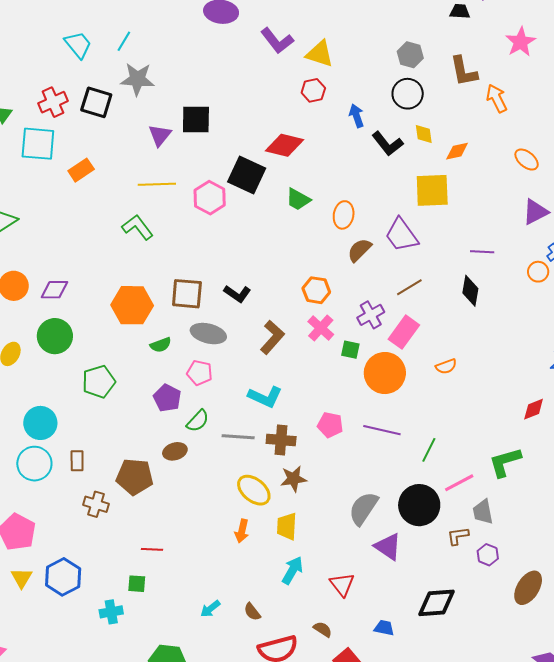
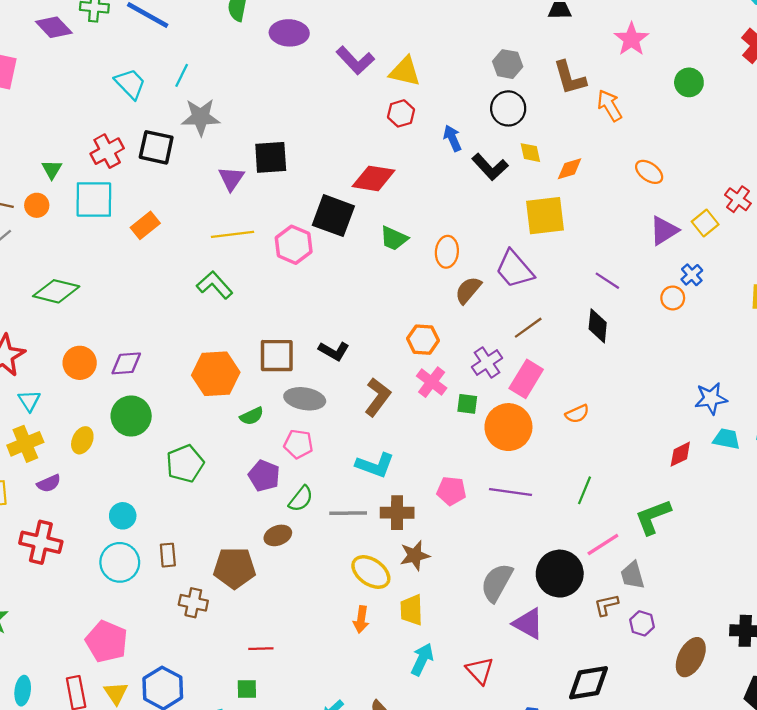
purple line: (482, 252) -> (607, 281), turned 35
cyan circle: (40, 423) -> (123, 516), size x0.7
green line: (429, 450) -> (585, 490), moved

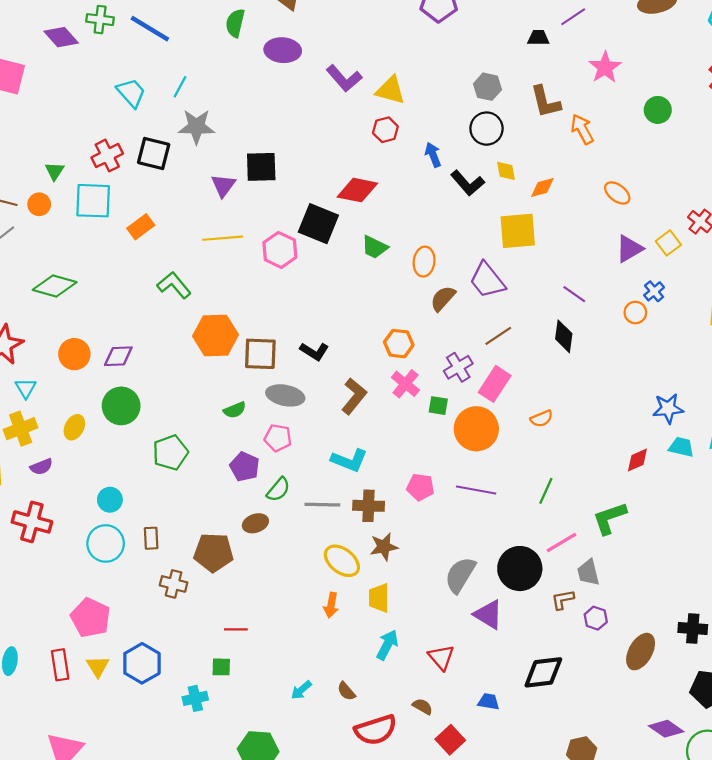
green L-shape: (215, 285) -> (174, 285), moved
orange hexagon: (216, 374) -> (215, 335), moved

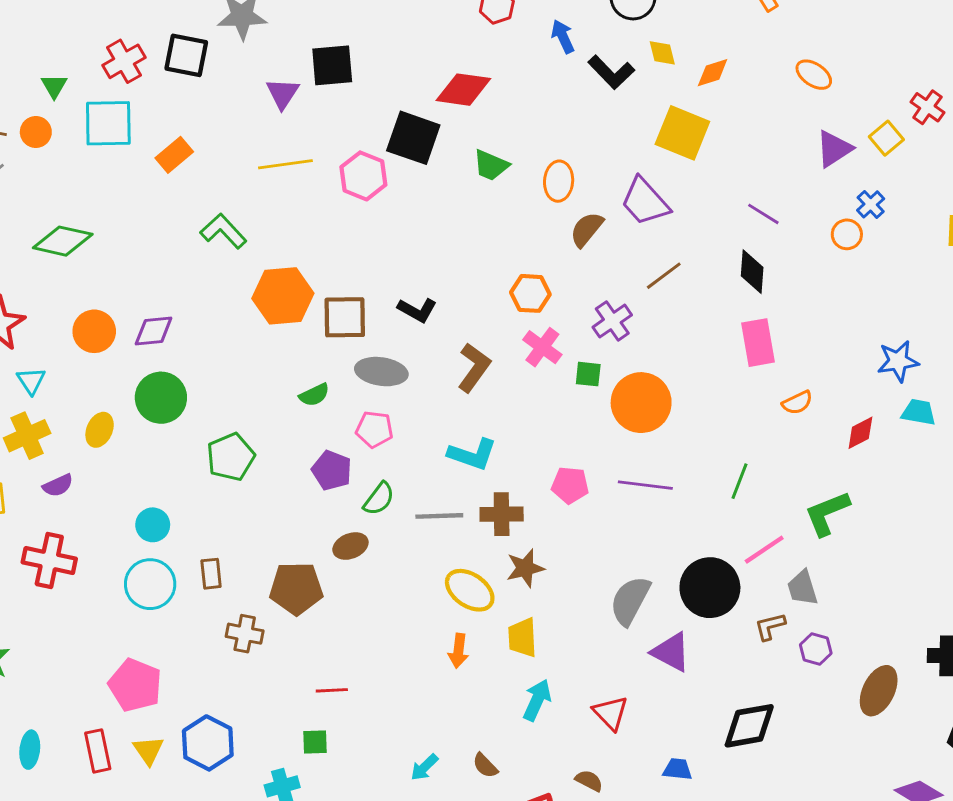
yellow square: (518, 231) -> (682, 133), turned 30
pink rectangle: (495, 384) -> (758, 343), moved, turned -40
orange semicircle: (542, 419) -> (797, 403), moved

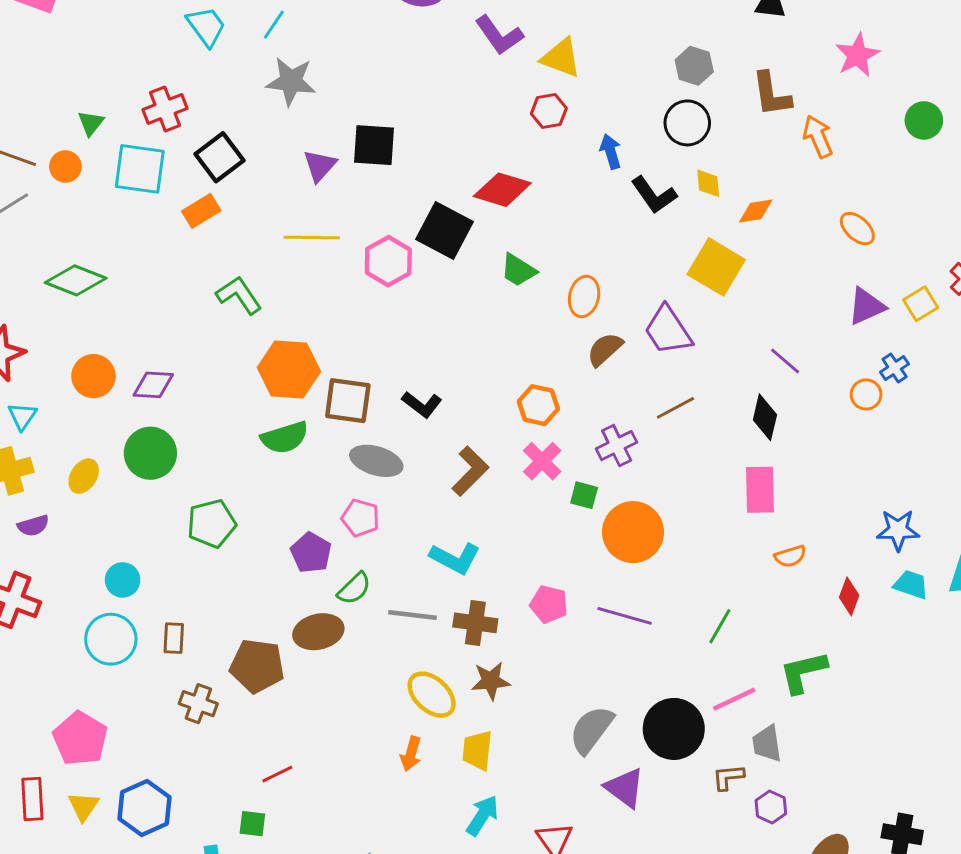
black square: (186, 55) -> (219, 157), moved, turned 33
green semicircle: (314, 395) -> (285, 438), moved, size x1.5
red diamond: (860, 433) -> (849, 596), turned -51
brown ellipse: (350, 546) -> (318, 632), size x1.4
red line: (332, 690) -> (277, 774), turned -32

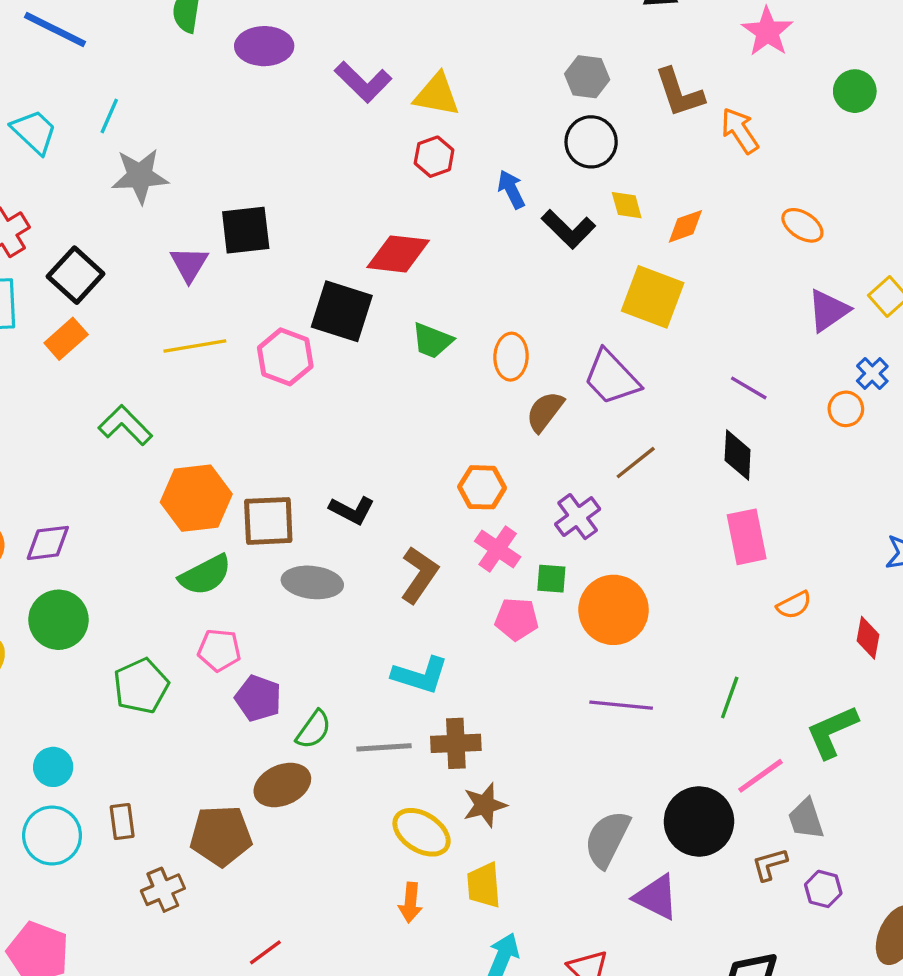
pink pentagon: (360, 518) -> (219, 650), moved
pink pentagon: (549, 604) -> (517, 619), moved
brown cross: (198, 704) -> (163, 890), turned -33

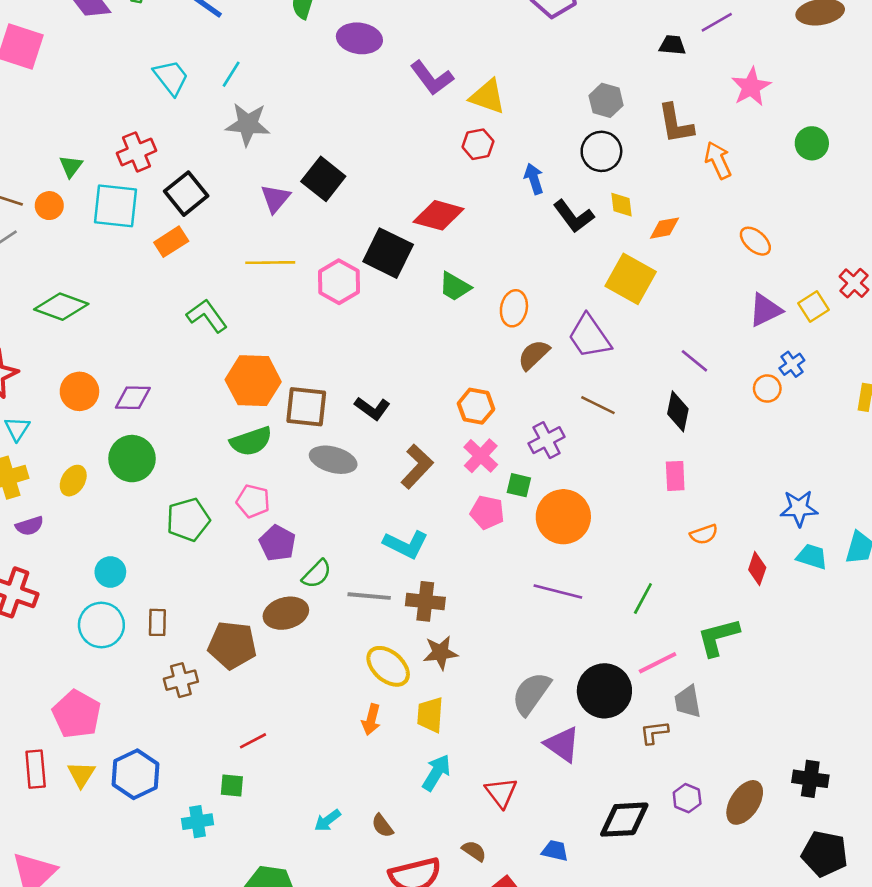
black square: (246, 230) -> (323, 179), turned 36
brown line: (636, 463) -> (598, 405), turned 56
pink rectangle: (747, 537) -> (675, 476), size x0.7
purple hexagon: (823, 889) -> (687, 798), moved

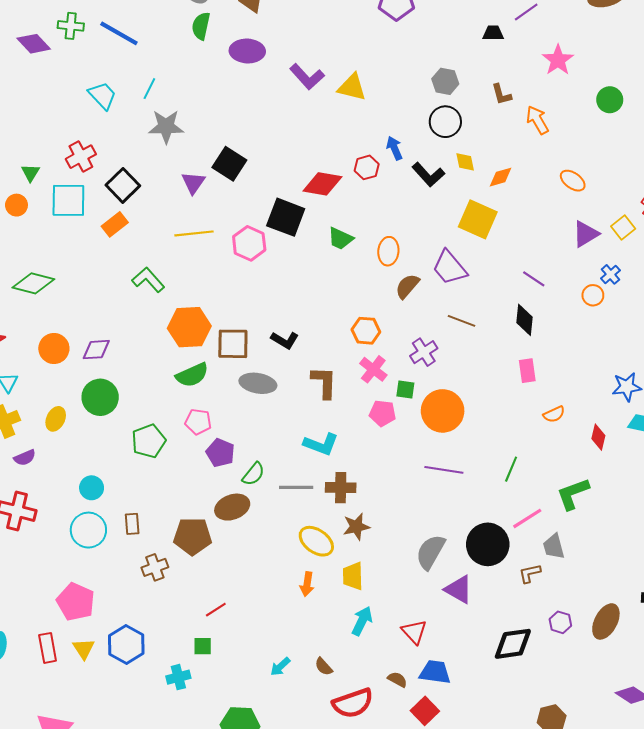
brown L-shape: (676, 124) -> (501, 94), size x0.7
red hexagon: (478, 144) -> (367, 167), moved
brown L-shape: (417, 467) -> (324, 382), turned -36
blue trapezoid: (555, 851) -> (435, 672), moved, size x1.5

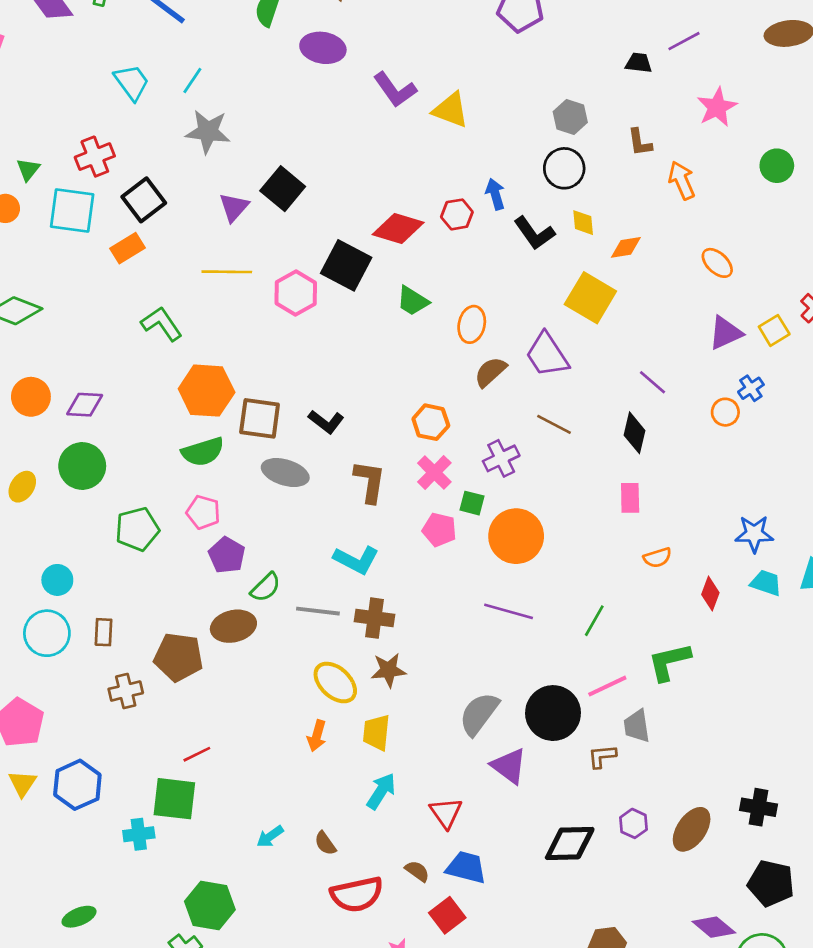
green square: (203, 646) -> (174, 799), size x1.8

